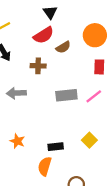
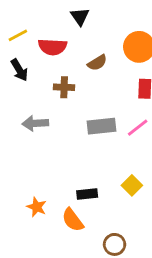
red semicircle: (44, 35) -> (53, 47), moved, turned 35
orange star: (17, 141) -> (37, 207), moved
orange semicircle: (45, 166) -> (73, 220), turned -54

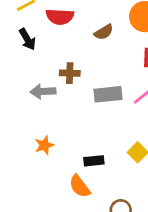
brown cross: (64, 87) -> (70, 73), moved
orange star: (37, 207) -> (44, 145), moved, turned 30

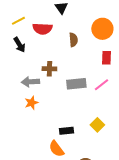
brown semicircle: (104, 32) -> (73, 40), turned -64
orange star: (44, 145) -> (31, 103), moved

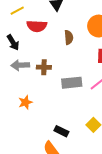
yellow line: (18, 21) -> (17, 11), moved
gray arrow: (30, 82) -> (20, 65), moved
black rectangle: (66, 131) -> (61, 131), turned 32

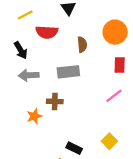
brown cross: (44, 67) -> (55, 101), moved
gray rectangle: (72, 83) -> (68, 72), moved

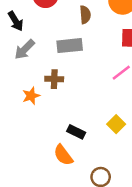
gray arrow: (29, 75) -> (25, 49), turned -42

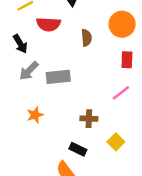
gray rectangle: (70, 46) -> (58, 77), moved
brown cross: (54, 79) -> (89, 119), moved

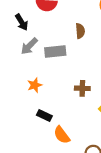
brown semicircle: (86, 38) -> (80, 31), moved
black rectangle: (78, 149) -> (44, 115), moved

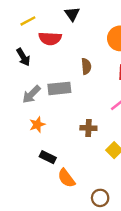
gray arrow: (29, 46) -> (31, 94), moved

